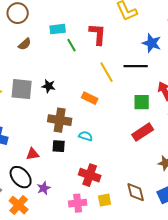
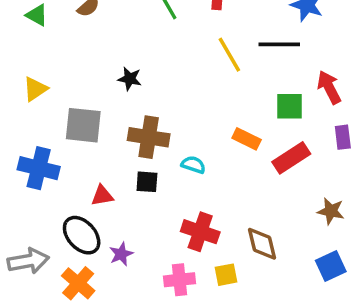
gray square: (22, 89) -> (83, 125), moved
orange rectangle: (90, 98) -> (247, 139), moved
brown diamond: (136, 192) -> (262, 244), moved

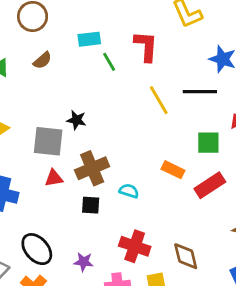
gray square: (83, 125) -> (48, 141), moved
brown cross: (149, 137) -> (92, 168), turned -32
red triangle: (102, 196) -> (54, 178), moved
purple star: (121, 254) -> (84, 262), moved, turned 30

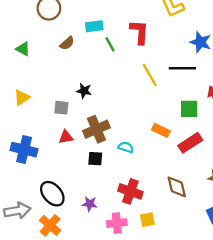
brown semicircle: (42, 60) -> (67, 43), moved
gray square: (48, 141) -> (61, 108), size x0.6
brown diamond: (186, 256) -> (177, 187), moved

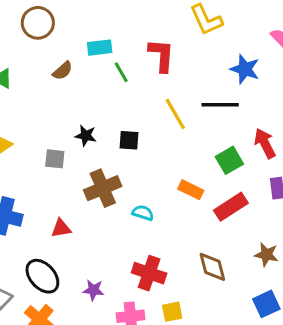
green square: (189, 109) -> (229, 160), turned -30
red triangle: (66, 137) -> (61, 228), moved
black square: (95, 159) -> (129, 140), moved

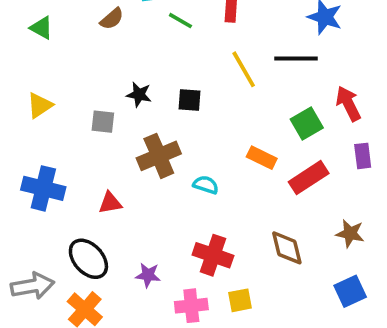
green line: (121, 72) -> (180, 21), turned -30

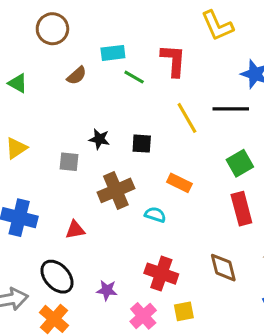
orange rectangle: (262, 158) -> (179, 183), moved
red rectangle: (309, 178) -> (241, 209), turned -72
pink cross: (191, 306) -> (143, 316), turned -36

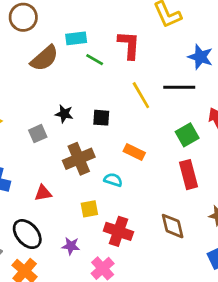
brown semicircle: (77, 76) -> (44, 58), size x1.6
gray square: (69, 162) -> (38, 134), turned -30
yellow square: (184, 311) -> (89, 209), moved

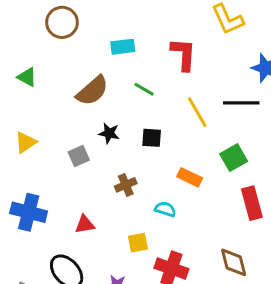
brown semicircle: (44, 58) -> (92, 91), moved
green line: (95, 60) -> (144, 89), moved
green square: (187, 135) -> (234, 158), moved
brown cross: (79, 159) -> (126, 185), size x0.6

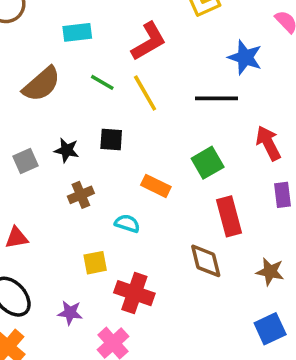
red L-shape: (184, 54) -> (149, 41), turned 56
yellow line: (197, 112) -> (145, 93), moved
black star: (109, 133) -> (67, 150), moved
red triangle: (85, 224) -> (17, 238), moved
brown diamond: (234, 262) -> (206, 261), moved

